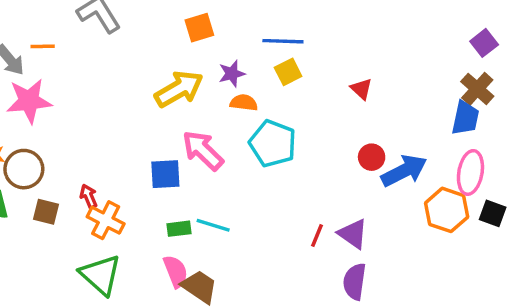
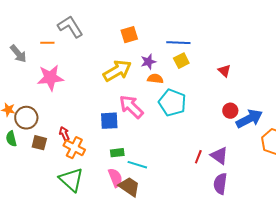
orange line: (43, 46) -> (47, 43), moved
pink star: (29, 101) -> (50, 78), moved
cyan line: (213, 225) -> (137, 165), moved

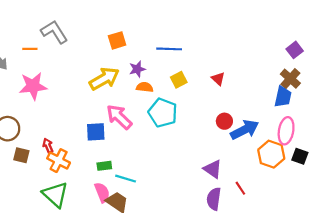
yellow square: (181, 61) -> (179, 80), moved
red line: (198, 157) -> (240, 188), moved, turned -56

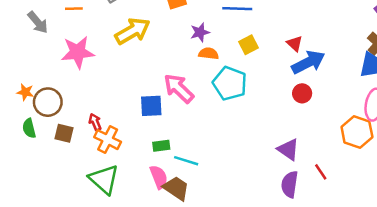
yellow arrow: (104, 79) -> (133, 31), moved
blue arrow: (245, 130) -> (308, 62), moved

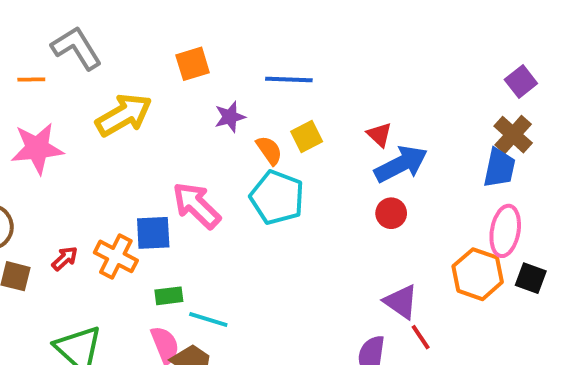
orange semicircle: (209, 53) -> (269, 150), moved, turned 48
red arrow: (95, 122) -> (65, 258), turned 70
orange cross: (108, 140) -> (116, 256), moved
purple triangle: (288, 149) -> (401, 302), moved

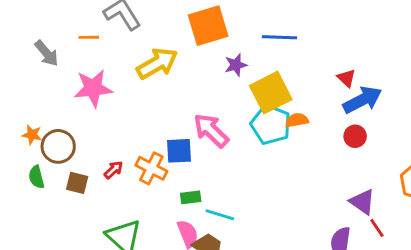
orange square: (193, 64) -> (208, 26), size x1.6
yellow square: (307, 137) -> (271, 93), moved, size x1.8
orange semicircle: (269, 150) -> (297, 120), moved, turned -65

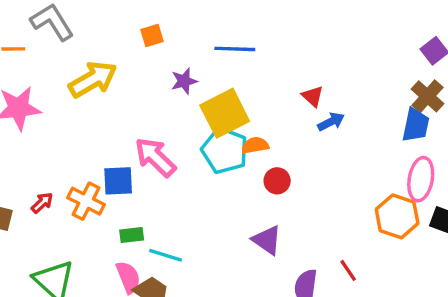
orange square: (208, 26) -> (152, 35), size x0.5
blue arrow: (362, 100) -> (331, 122), size x0.6
red circle: (355, 136) -> (277, 181), moved
purple triangle: (362, 202) -> (267, 240), moved

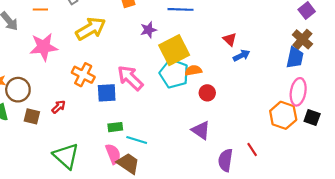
orange cross: (86, 201) -> (83, 75), moved

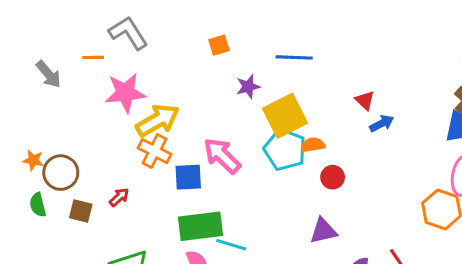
yellow arrow: (91, 29) -> (158, 120), moved
pink star: (44, 47) -> (125, 93), moved
green rectangle: (115, 127) -> (201, 226), size x2.0
purple triangle: (201, 130) -> (323, 231), turned -48

